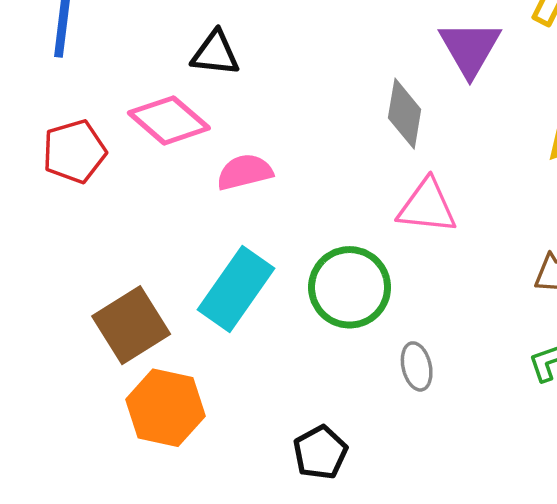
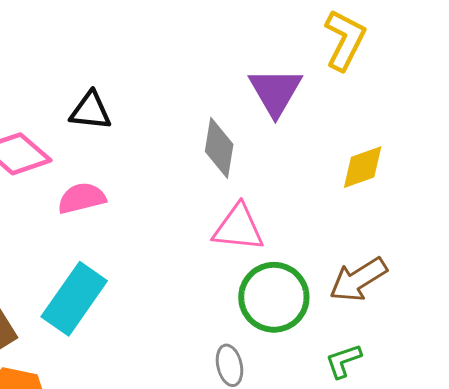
black triangle: (215, 53) -> (90, 111), moved
green circle: (350, 287) -> (274, 297), moved

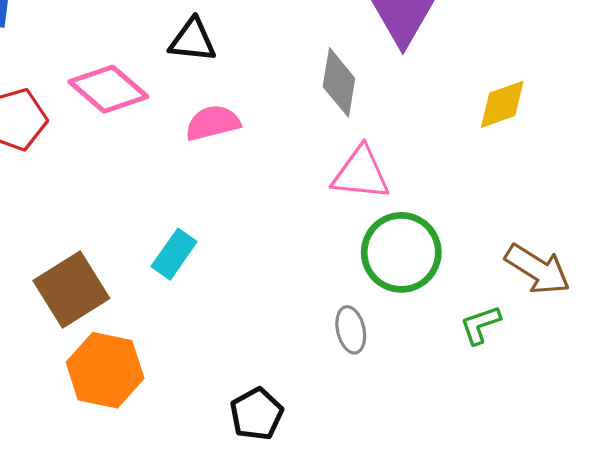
pink semicircle: (82, 198) -> (213, 123), moved
brown arrow: (358, 280) -> (538, 269), moved, turned -116
cyan rectangle: (74, 299) -> (174, 254), size x0.6

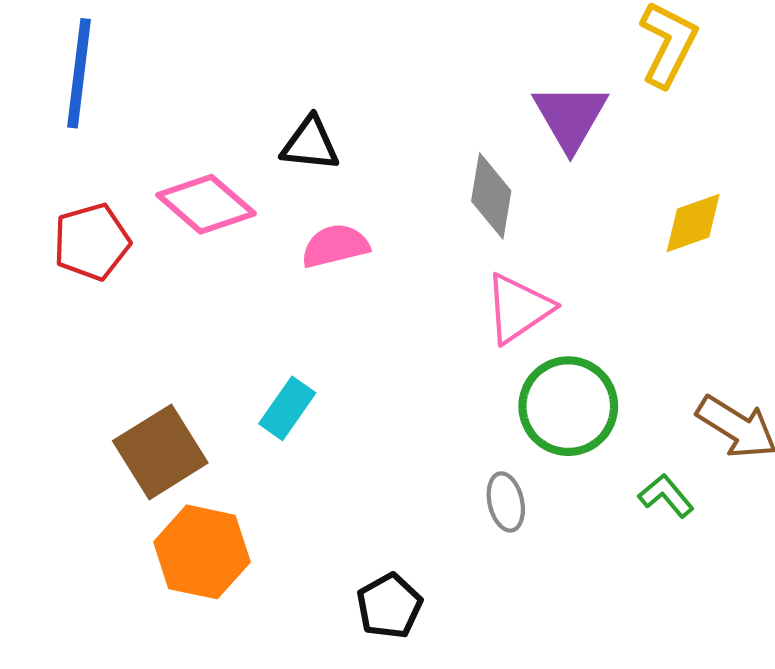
pink triangle: (361, 173) -> (518, 308), turned -40
green L-shape: (480, 325) -> (666, 496), turned 69

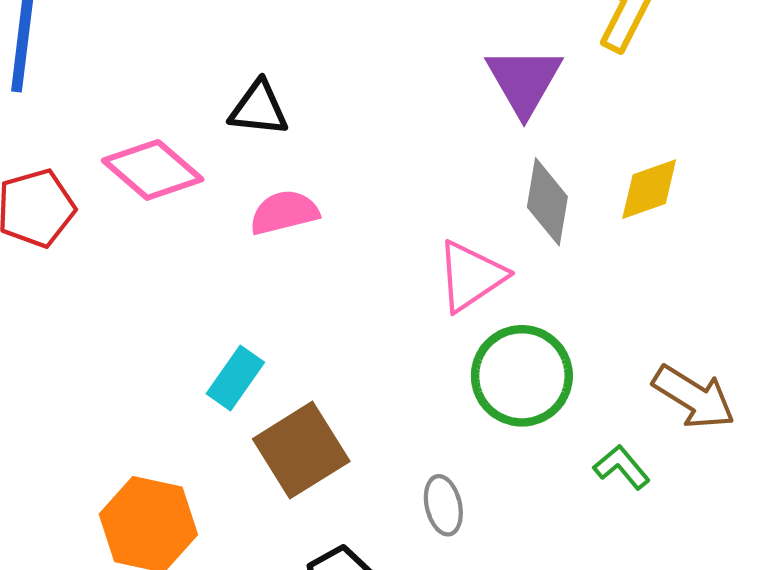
gray diamond: (491, 196) -> (547, 202), moved
brown square: (160, 452) -> (301, 450), moved
gray ellipse: (506, 502) -> (443, 505), moved

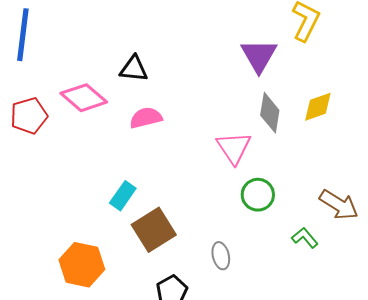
pink triangle: (471, 276) -> (234, 148), turned -30
green circle: (522, 376) -> (258, 195), size x0.7

